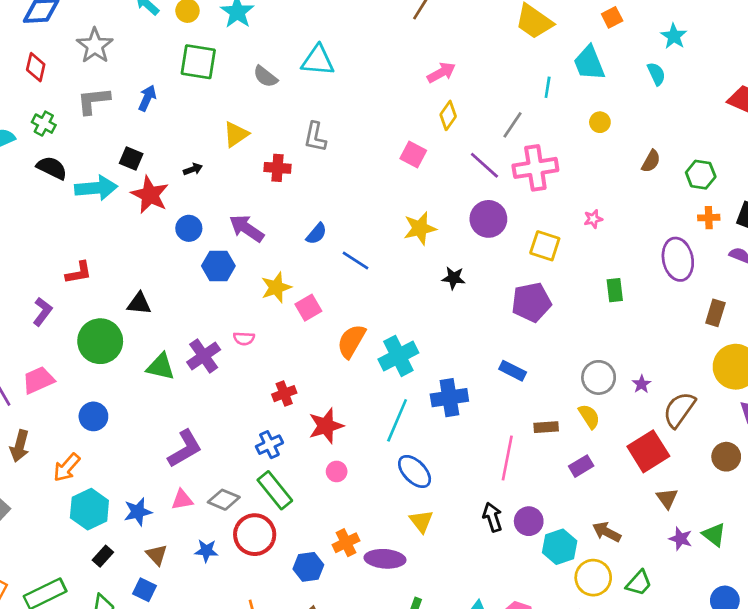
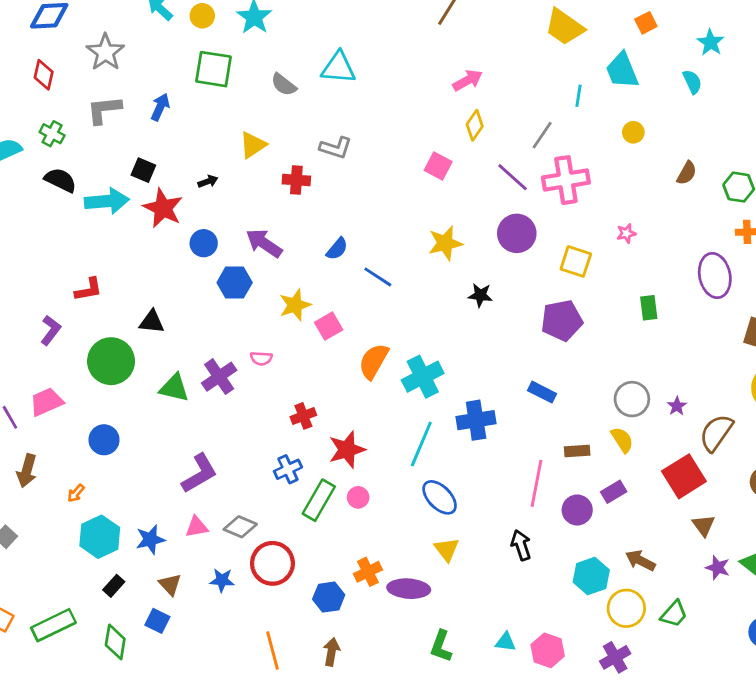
gray L-shape: (315, 137) -> (336, 148), turned -84
orange arrow: (67, 467) -> (76, 493), size x0.6
green rectangle: (275, 490) -> (319, 500), moved, turned 69
purple circle: (529, 521) -> (577, 510), moved

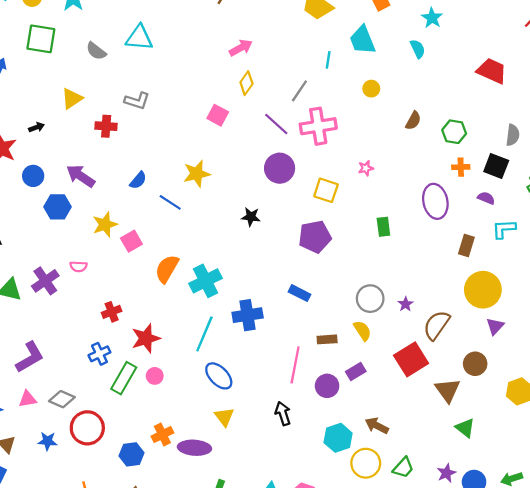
yellow star: (445, 243) -> (197, 174), moved
brown triangle: (704, 525) -> (448, 390), moved, size x1.4
purple star: (718, 568) -> (446, 473), moved, turned 30

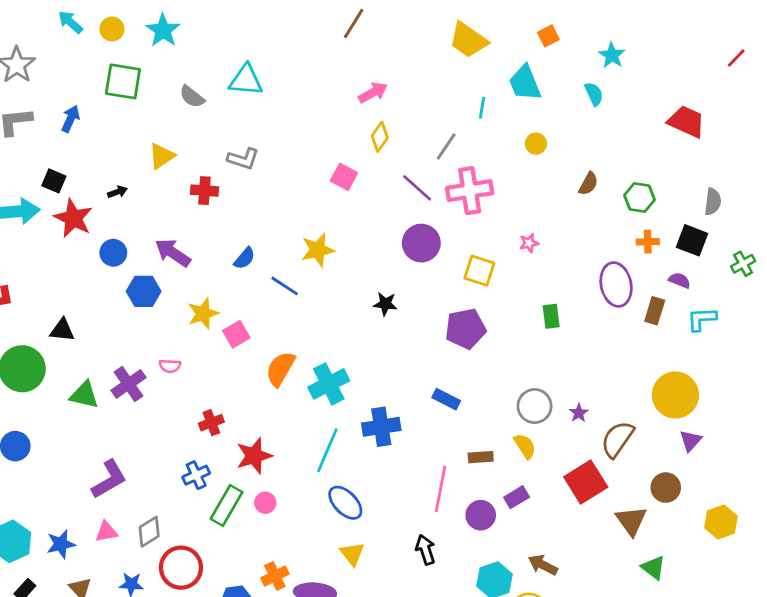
brown rectangle: (466, 246) -> (655, 311), moved
gray diamond: (62, 399) -> (149, 532), turned -55

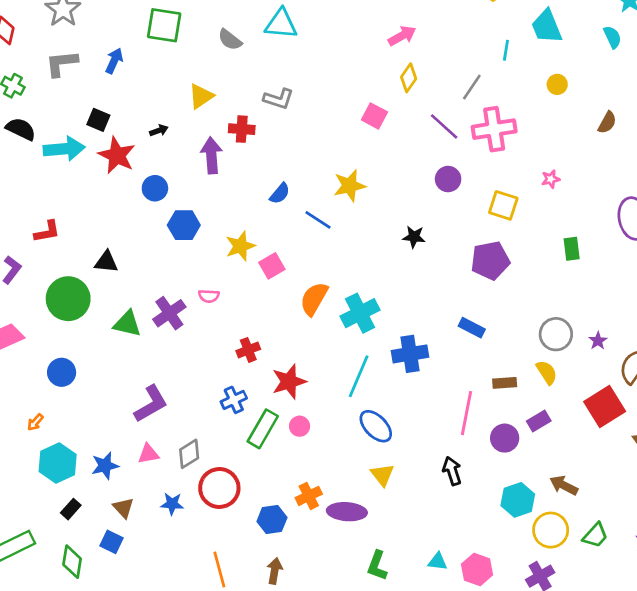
purple circle: (421, 243) -> (448, 179), size x0.7
purple arrow: (173, 253) -> (211, 155), moved, turned 52

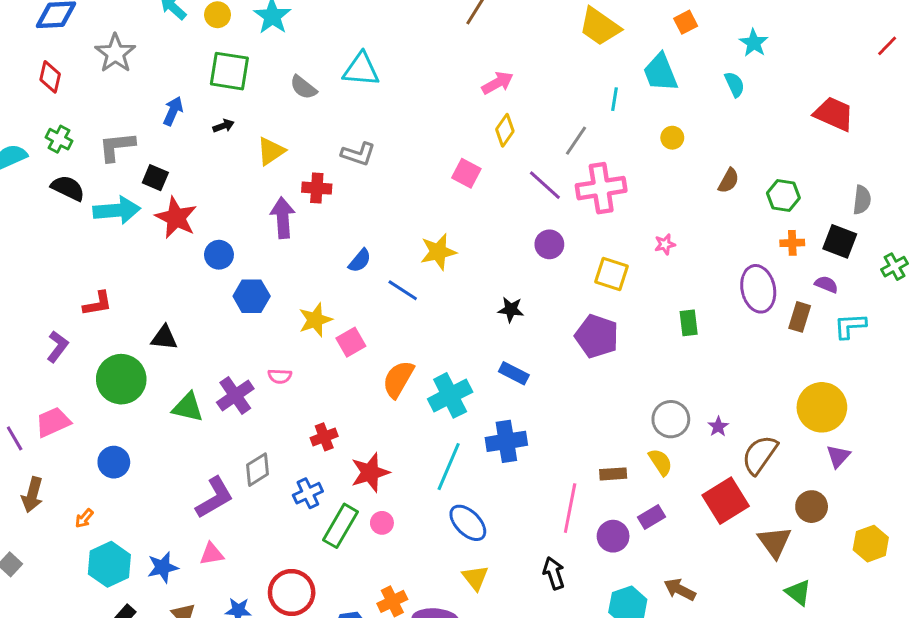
gray L-shape: (62, 63) -> (117, 147), moved
black arrow: (159, 130) -> (223, 126), moved
purple pentagon: (490, 261) -> (597, 336), turned 30
blue rectangle: (472, 328) -> (514, 373), moved
gray diamond: (189, 454) -> (258, 470), moved

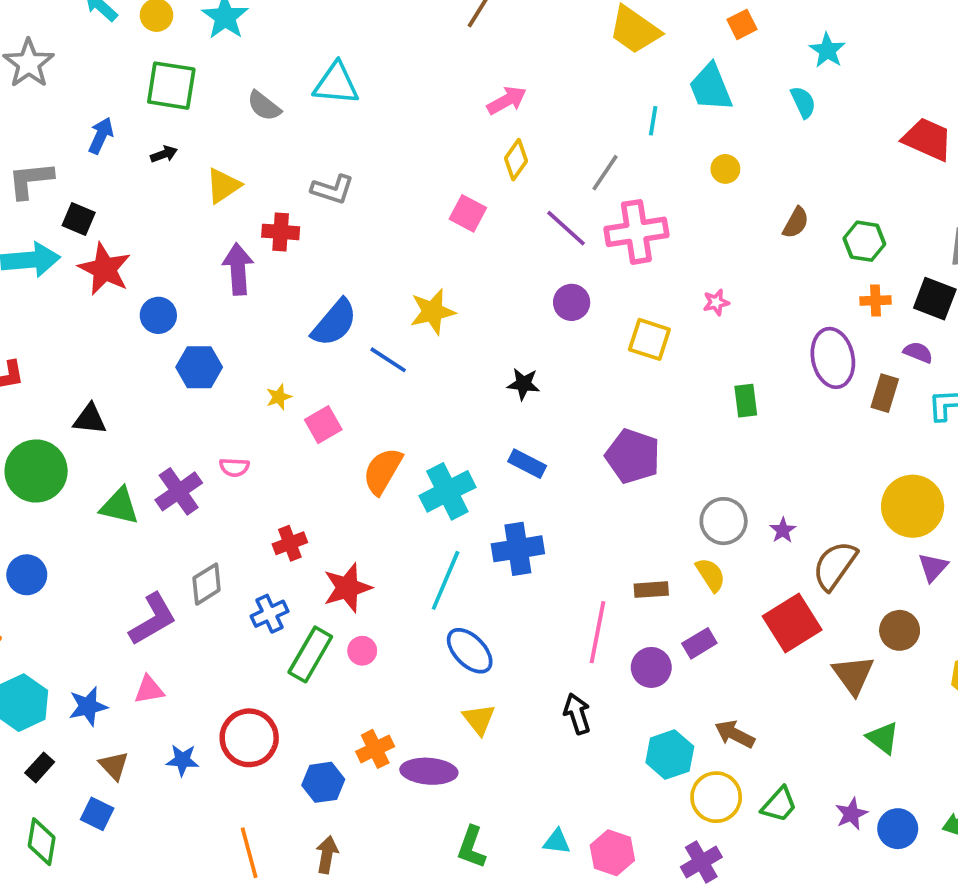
blue semicircle: (360, 261) -> (334, 323), size x1.6
yellow star: (315, 320) -> (279, 397), size x0.6
purple pentagon: (597, 336) -> (633, 456), moved

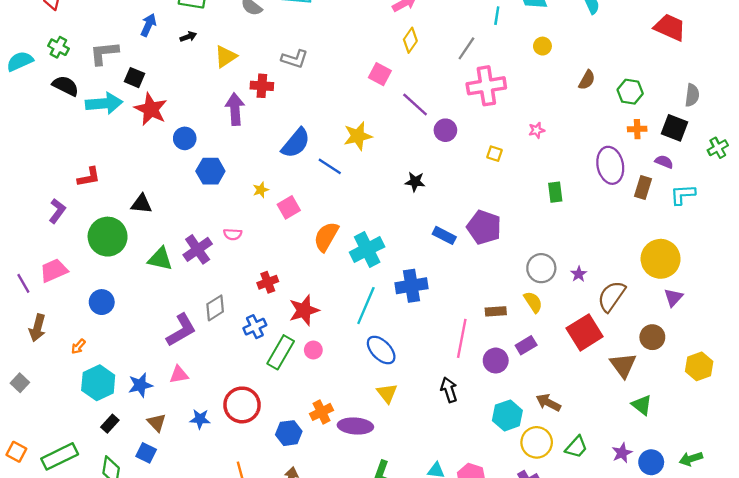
purple line: (566, 228) -> (415, 104), moved
yellow square: (649, 339) -> (495, 154), size x0.6
blue rectangle: (527, 464) -> (444, 235), moved

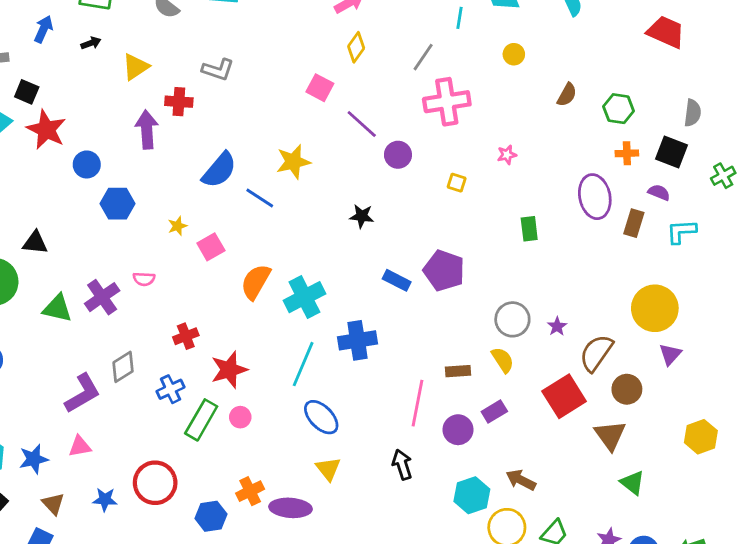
brown circle: (652, 337) -> (627, 389), moved

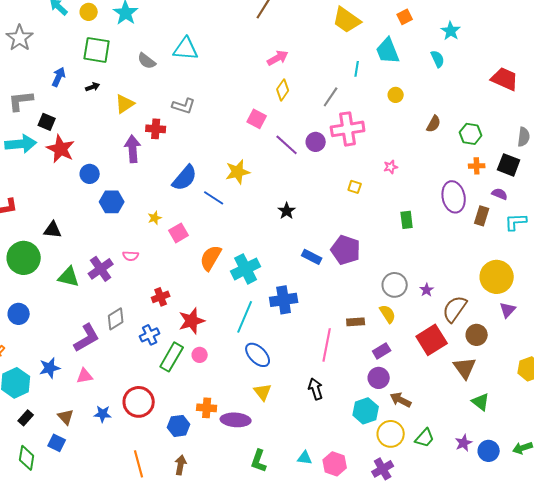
purple circle: (398, 155) -> (316, 142), moved
black star: (362, 216) -> (287, 211), turned 30
purple circle: (458, 430) -> (379, 378), moved
blue star: (34, 459) -> (50, 368), moved
orange cross: (250, 491) -> (207, 408), turned 30

